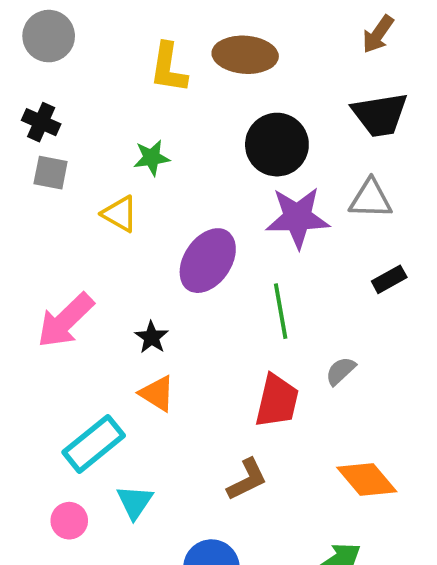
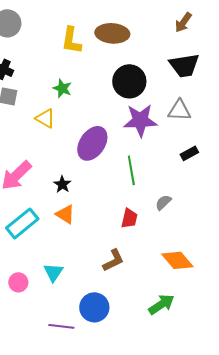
green star: (152, 158) -> (62, 88), turned 30
red trapezoid: (277, 401) -> (129, 218), size x0.7
cyan rectangle: (94, 444) -> (22, 223), moved

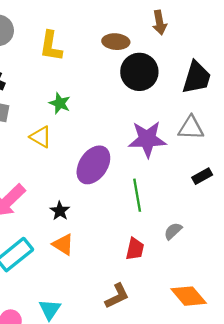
brown arrow: (183, 22) -> (160, 23), moved, turned -45
brown ellipse: (112, 33) -> (116, 42), size x0.7
yellow L-shape: (71, 40) -> (51, 46), moved
black trapezoid: (184, 65) -> (197, 77), turned -64
black circle: (129, 81) -> (139, 72), moved

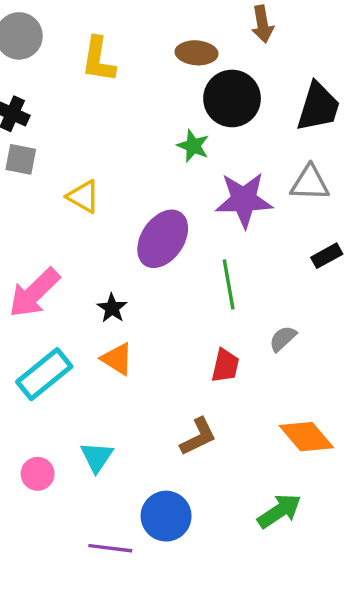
green star: (60, 103) -> (193, 146), moved

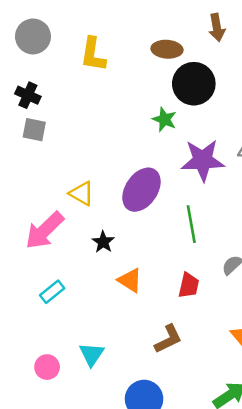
yellow triangle: (83, 197) -> (81, 193), moved
orange triangle: (117, 359) -> (130, 280), moved
cyan rectangle: (44, 374) -> (52, 292), size x0.6

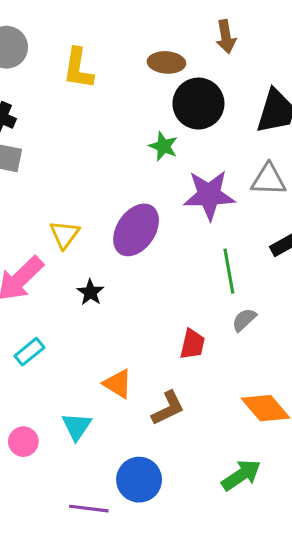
yellow triangle: (81, 193) -> (64, 234), turned 36
green line: (191, 224) -> (229, 271), moved
orange triangle: (130, 280) -> (118, 384), moved

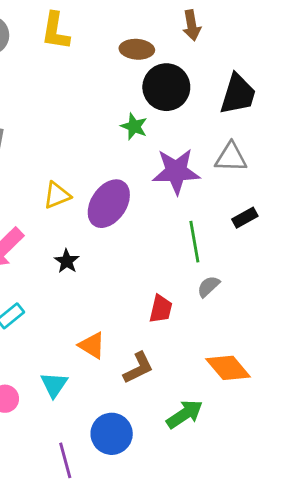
yellow L-shape: (78, 69) -> (55, 31), moved
yellow triangle: (64, 234) -> (57, 195), moved, turned 32
green arrow: (241, 475) -> (185, 414), moved
purple line: (89, 509) -> (65, 460), turned 68

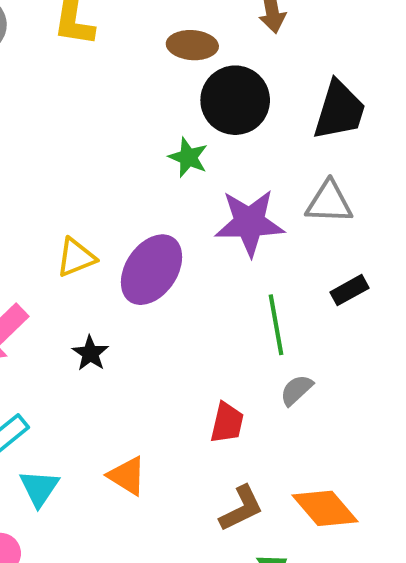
brown L-shape: (138, 368) -> (241, 508), moved
cyan triangle: (54, 385) -> (39, 488), moved

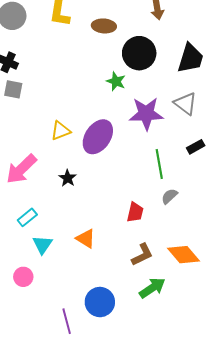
brown ellipse: (192, 45) -> (104, 26), moved
gray triangle: (329, 202) -> (185, 104), turned 35

